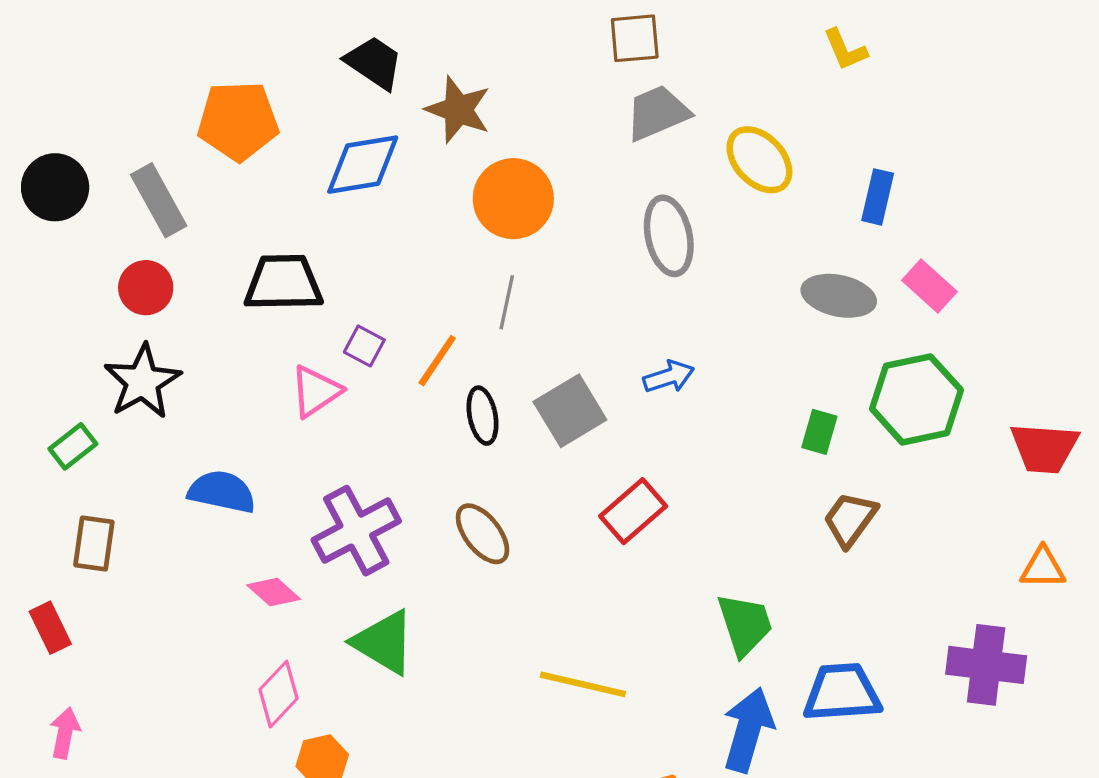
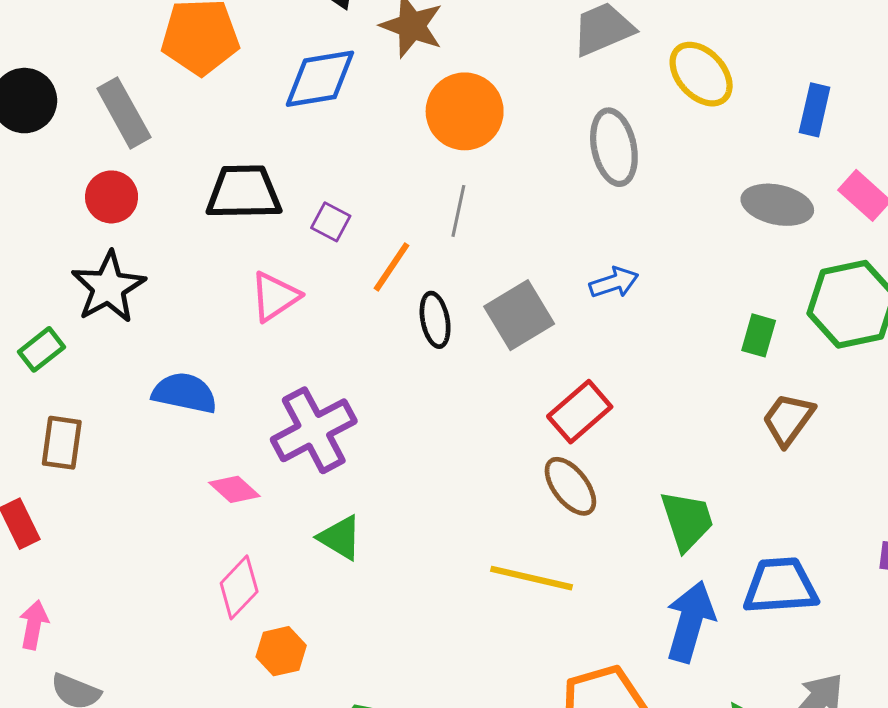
purple square: (364, 346) -> (331, 222), moved
brown ellipse: (483, 534) -> (570, 486), moved
green triangle: (384, 642) -> (340, 538), size x0.7

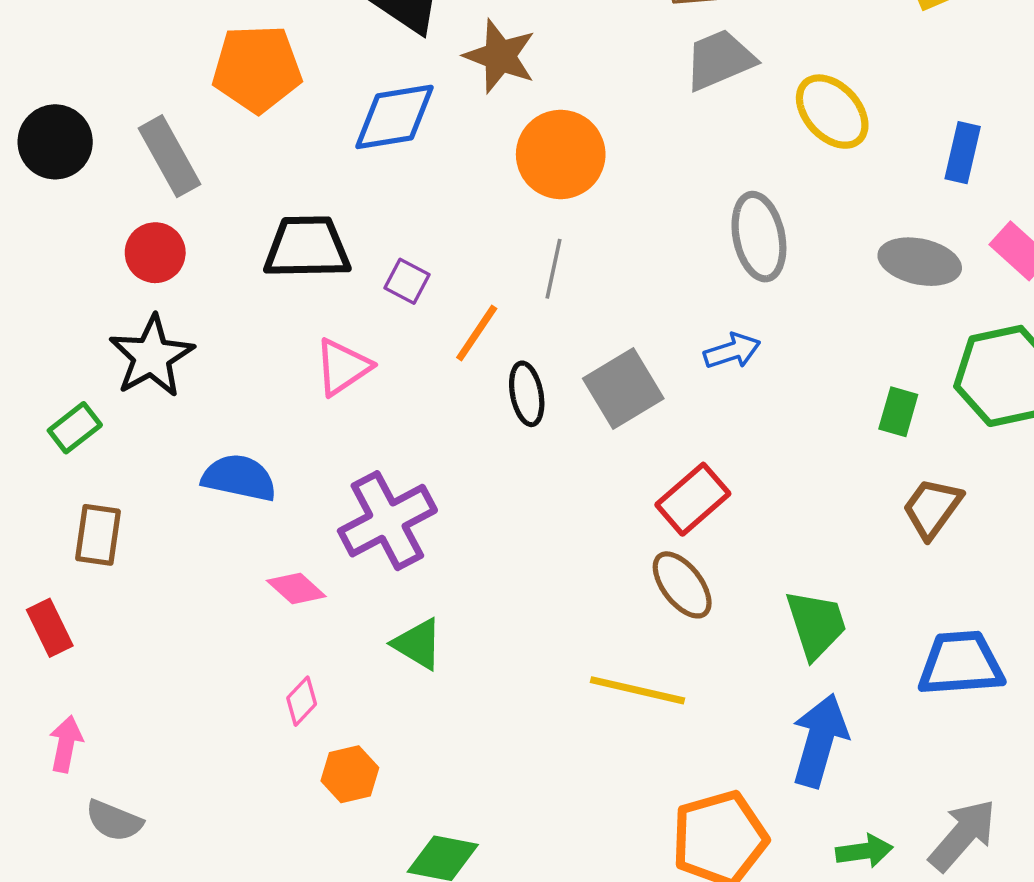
gray ellipse: (614, 147) -> (759, 237), moved
blue trapezoid: (780, 586) -> (961, 664), moved
pink diamond: (239, 587) -> (302, 701), size x0.7

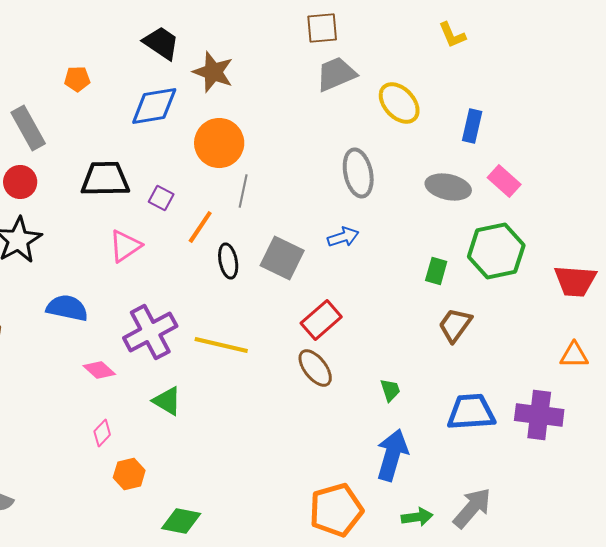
orange pentagon: (257, 69) -> (77, 79), size x0.5
orange circle: (561, 154) -> (219, 143), moved
gray square: (623, 388) -> (282, 258), turned -33
green trapezoid: (816, 624) -> (390, 390), size x0.6
yellow line: (637, 690) -> (221, 345), moved

